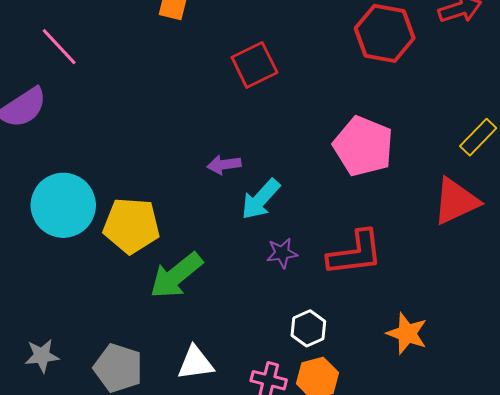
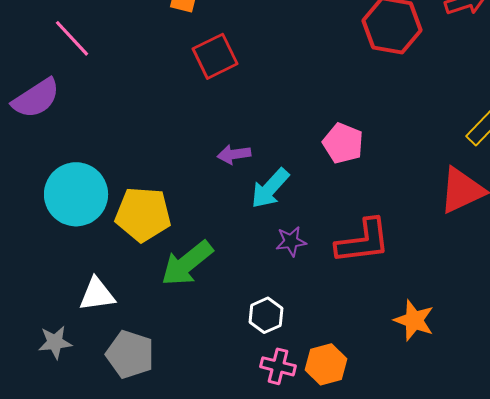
red square: (254, 65) -> (215, 56), moved
pink pentagon: (363, 146) -> (343, 143), moved, size x0.7
white hexagon: (308, 328) -> (266, 315), moved
white triangle: (195, 363) -> (97, 294), moved

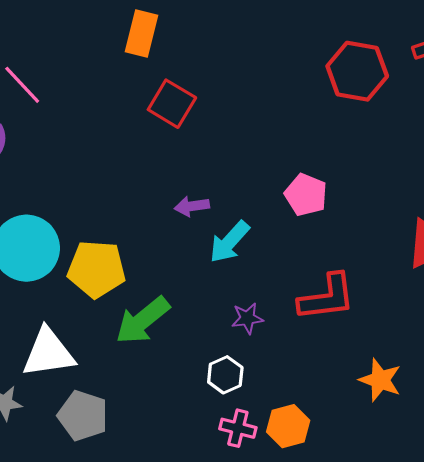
red square: (215, 56) -> (172, 104), turned -33
purple star: (291, 241) -> (247, 318), moved
white triangle: (97, 294) -> (48, 353), size x1.4

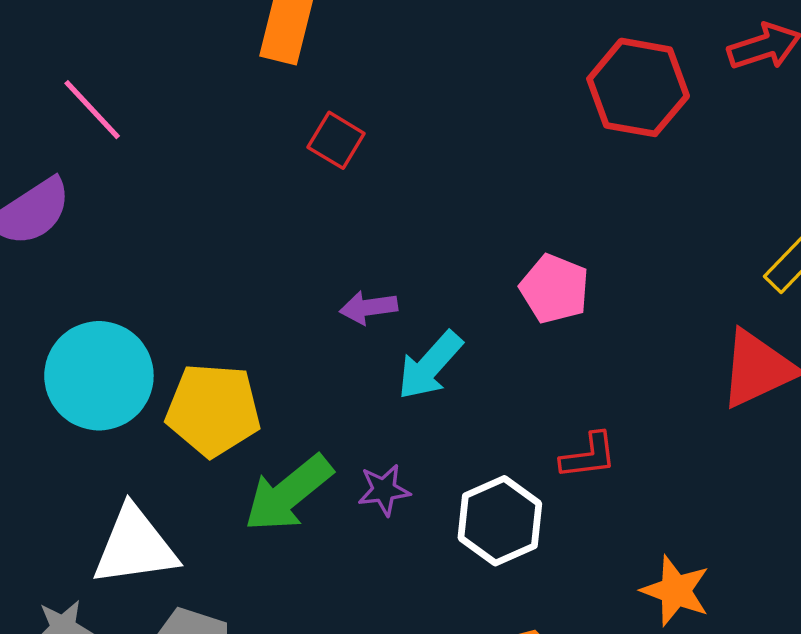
red square: (172, 104) -> (336, 140), size x0.7
red L-shape: (327, 297) -> (589, 456), size x0.6
purple star: (247, 318) -> (384, 490), moved
white hexagon: (225, 375) -> (500, 521), moved, size x1.4

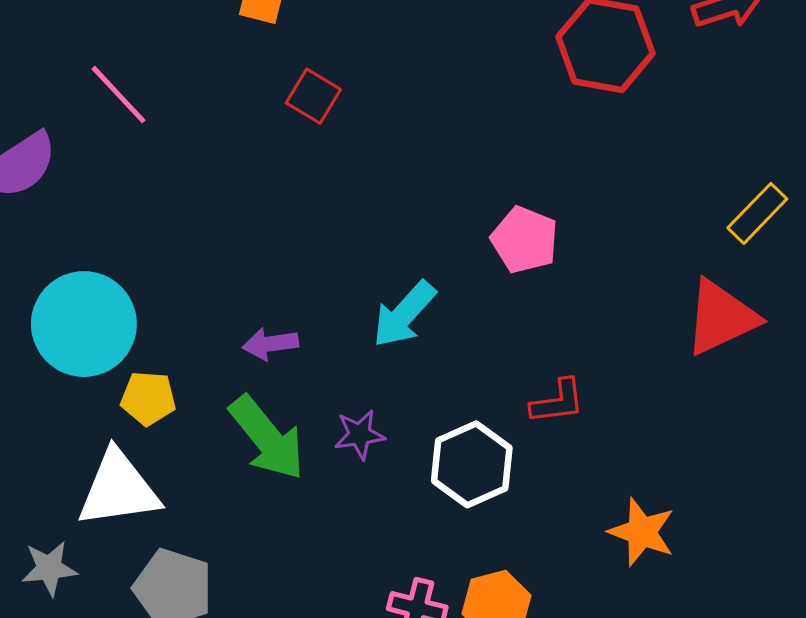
pink line: (92, 110) -> (119, 95), moved
purple arrow: (369, 307) -> (270, 344), moved
yellow pentagon: (213, 410) -> (148, 398), moved, size x0.6
green arrow: (288, 493) -> (267, 438), turned -90

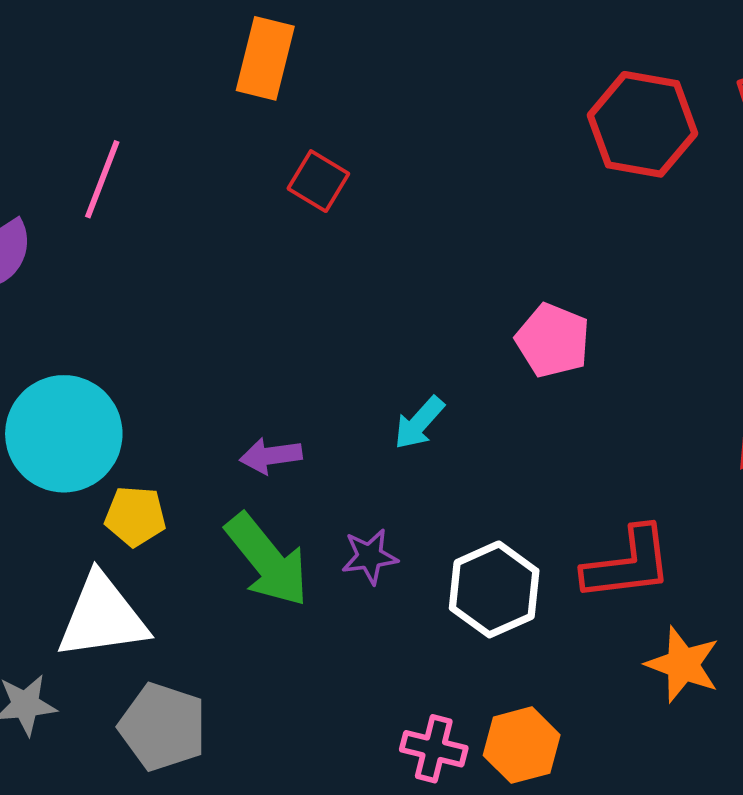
pink line: (119, 95) -> (102, 179), turned 64
cyan arrow: (404, 314) -> (419, 423), size x0.7
red L-shape: (558, 402) -> (628, 564), moved, size x1.5

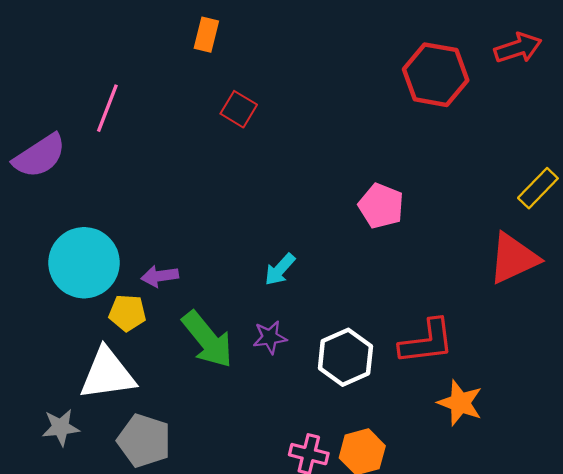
orange rectangle: (265, 58) -> (206, 35), size x0.7
cyan arrow: (419, 423) -> (280, 269), moved
purple arrow: (271, 456) -> (160, 276), moved

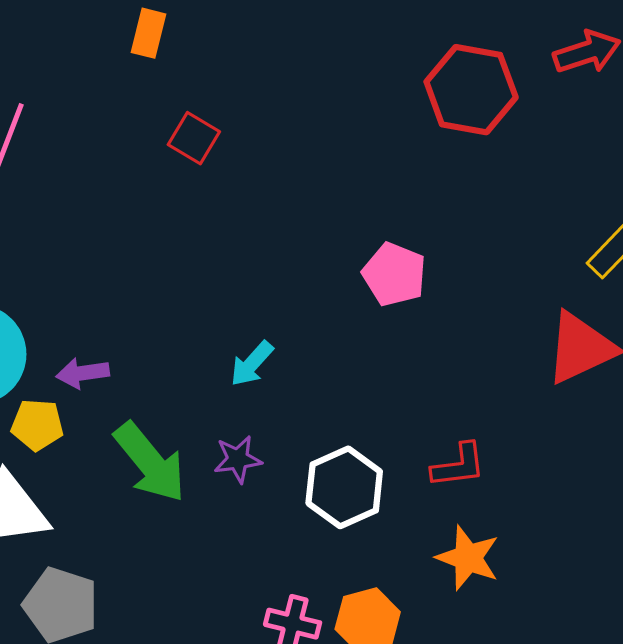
red L-shape: (427, 342) -> (459, 465), size x0.7
orange star: (460, 403) -> (468, 558), moved

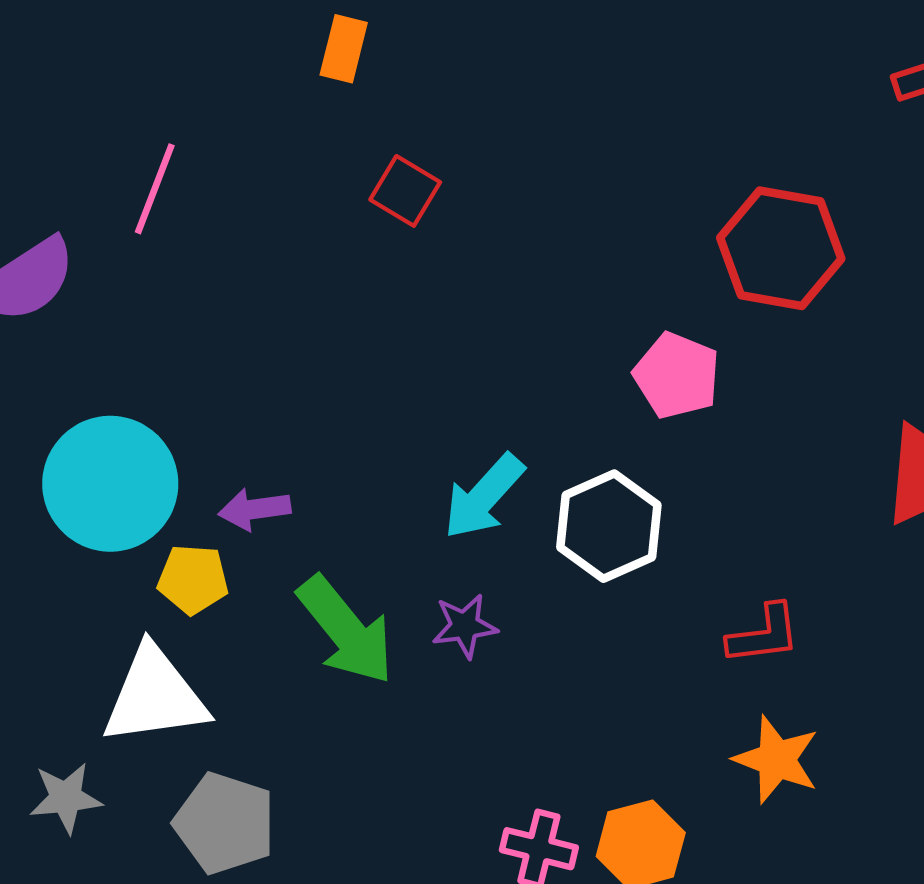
red hexagon: (471, 90) -> (781, 248), moved
cyan arrow: (252, 364) -> (484, 496), size x1.4
white hexagon: (344, 487) -> (609, 526), moved

